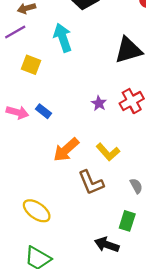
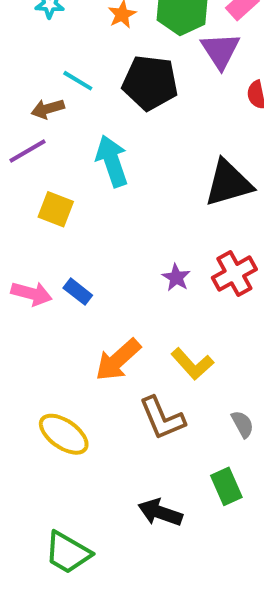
yellow ellipse: (37, 211) -> (64, 434), moved
green rectangle: (127, 221) -> (226, 486), turned -42
black arrow: (107, 245) -> (160, 513), moved

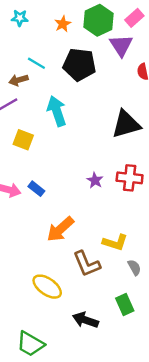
red cross: (234, 274) -> (130, 178), turned 35
yellow L-shape: (192, 364) -> (115, 242), moved, turned -30
yellow ellipse: (64, 434) -> (47, 287), moved

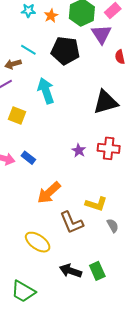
cyan star: (20, 18) -> (28, 11), moved
green rectangle: (125, 304) -> (97, 271), moved

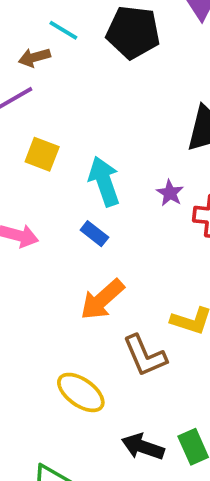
cyan arrow: (46, 91) -> (104, 181), moved
purple star: (79, 150) -> (170, 193), moved
blue rectangle: (28, 158) -> (94, 234), moved

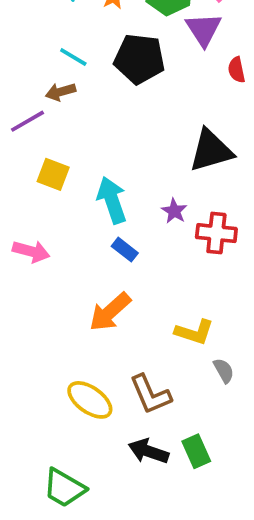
brown arrow: (34, 57) -> (61, 92), moved
blue rectangle: (94, 234) -> (125, 250), moved
brown L-shape: (145, 356) -> (150, 394), moved

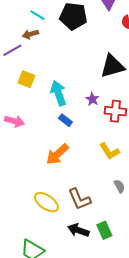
yellow L-shape: (194, 332) -> (109, 151), moved, turned 40

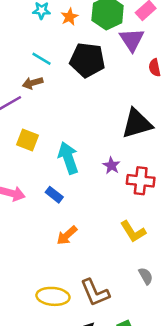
blue rectangle: (65, 120) -> (54, 195), moved
orange arrow: (57, 154) -> (67, 235), size x0.7
yellow ellipse: (46, 202) -> (53, 296), turned -30

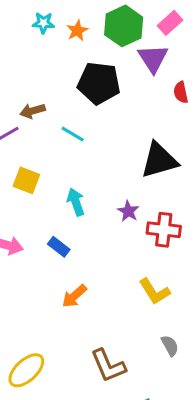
cyan line: (42, 59) -> (73, 134), moved
cyan arrow: (68, 158) -> (76, 202), size x0.7
yellow ellipse: (53, 296) -> (26, 370), moved, turned -48

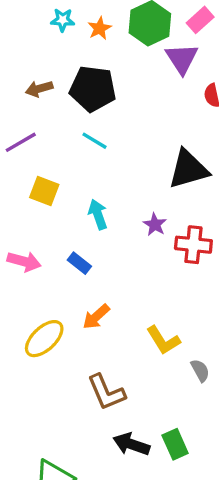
black pentagon: (99, 83) -> (93, 89), moved
brown arrow: (33, 111) -> (39, 89), moved
yellow L-shape: (155, 292) -> (163, 340), moved
brown L-shape: (108, 366) -> (106, 392), moved
yellow ellipse: (26, 370) -> (44, 339), moved

